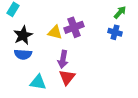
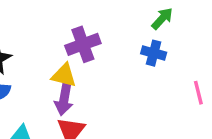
yellow triangle: (55, 32) -> (64, 75), moved

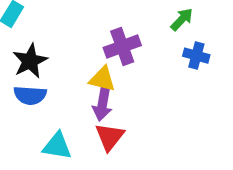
green arrow: (162, 19) -> (182, 19), moved

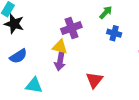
black star: (30, 61) -> (14, 24), moved, turned -30
blue semicircle: (30, 95) -> (18, 56), turned -36
red triangle: (110, 137) -> (94, 80), moved

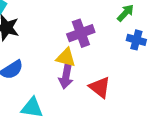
red triangle: (94, 80) -> (100, 87), moved, turned -30

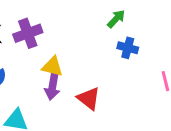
purple cross: (81, 33) -> (28, 33), moved

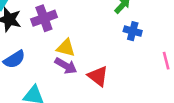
purple arrow: (52, 87) -> (66, 66), turned -70

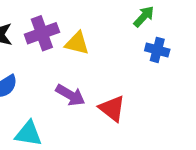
yellow triangle: (66, 48) -> (77, 43), moved

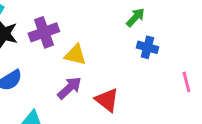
yellow triangle: (77, 43) -> (75, 55), moved
purple arrow: (70, 95) -> (69, 88), turned -72

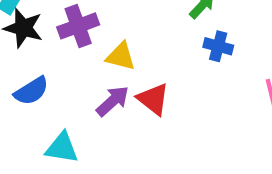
red triangle: (107, 100) -> (153, 99), moved

